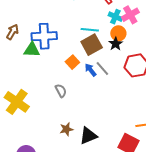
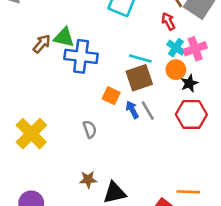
black star: (116, 44) -> (189, 83), moved
green triangle: (32, 50) -> (64, 37), moved
orange square: (72, 62) -> (111, 96), turned -32

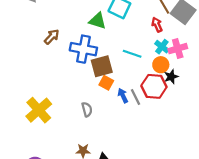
green triangle: (64, 37) -> (98, 21), moved
brown square: (139, 78) -> (102, 66), moved
red hexagon: (191, 114) -> (154, 86), moved

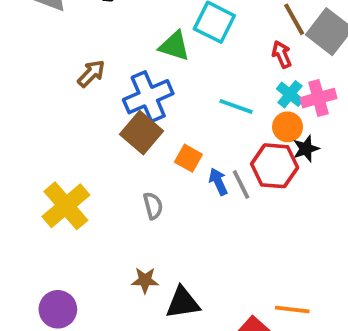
blue cross: (83, 49) -> (148, 97), turned -35
brown square: (102, 66) -> (141, 133), moved, turned -35

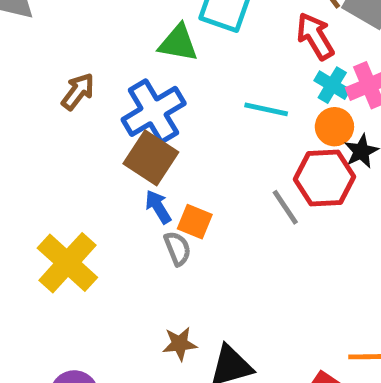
red arrow: (282, 54) -> (315, 36), size x1.4
orange square: (188, 158) -> (195, 222), moved
blue arrow: (218, 182) -> (158, 207), moved

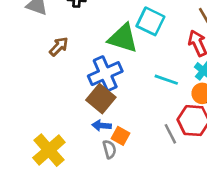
green triangle: (178, 43) -> (123, 38), size x1.4
brown arrow: (78, 92) -> (59, 47), moved
blue arrow: (158, 207) -> (102, 126), turned -60

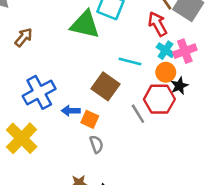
blue cross: (105, 74) -> (39, 92), moved
brown square: (101, 99) -> (106, 86), moved
gray semicircle: (109, 149) -> (96, 144), moved

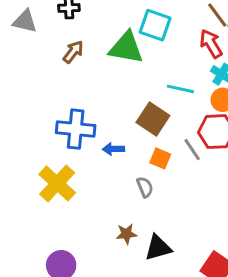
brown arrow: (24, 37) -> (73, 52), moved
blue cross: (39, 92) -> (76, 129), turned 36
orange square: (90, 119) -> (160, 158), moved

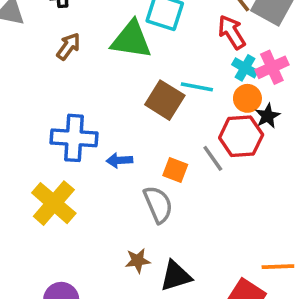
brown square: (153, 119) -> (165, 100), moved
gray semicircle: (145, 187) -> (158, 204), size x1.5

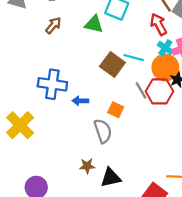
green triangle: (131, 40) -> (94, 24), size x0.7
orange circle: (247, 98) -> (165, 67), size x1.5
gray line: (213, 158) -> (141, 90), moved
yellow cross: (54, 203) -> (20, 125), moved

